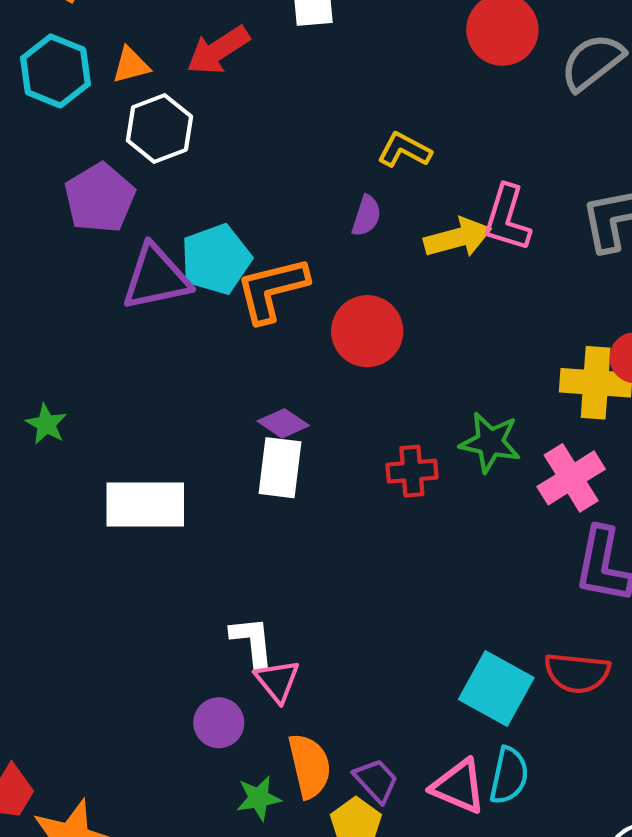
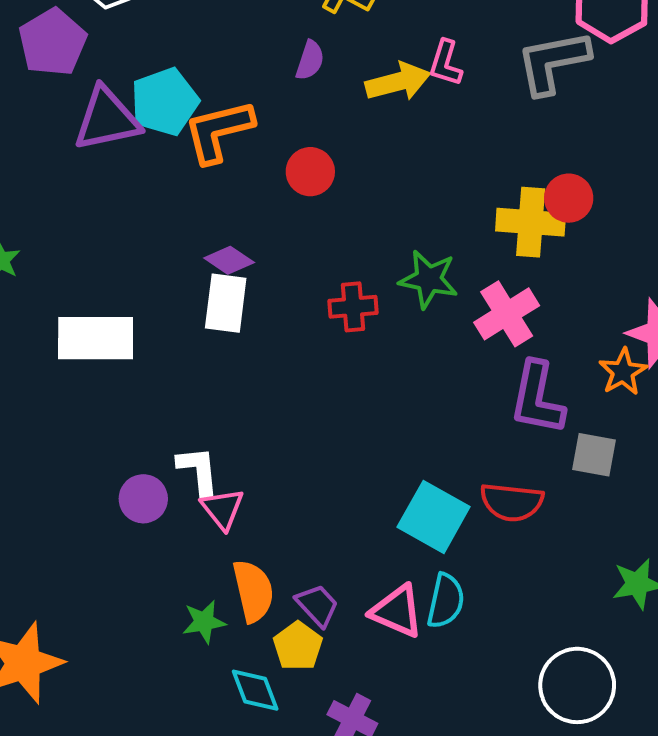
pink L-shape: (507, 218) -> (446, 63), size x0.7
red circle: (367, 331) -> (310, 172), size x0.7
purple circle: (219, 723) -> (143, 499), moved

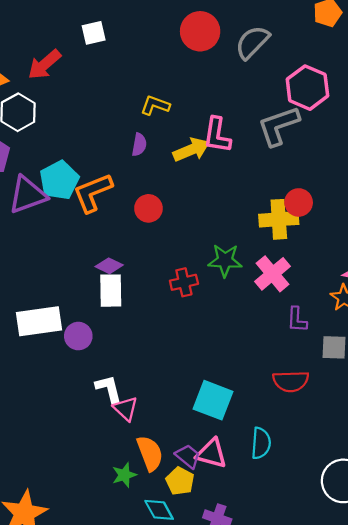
pink L-shape: (446, 63) -> (217, 135), size x1.4
purple L-shape: (537, 398) -> (297, 320), size x0.6
purple circle: (143, 499) -> (78, 336), moved
cyan square: (434, 517) -> (213, 400), moved
pink triangle: (397, 611) -> (211, 453), moved

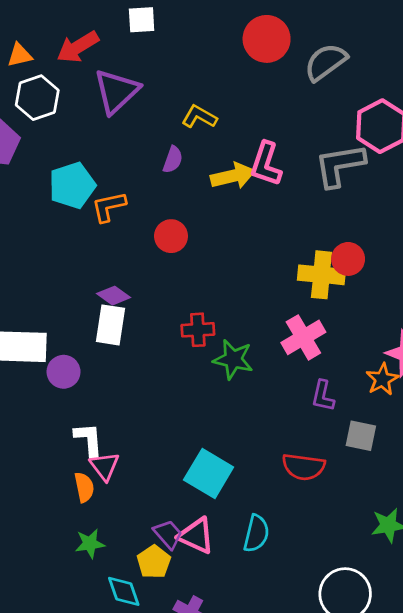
orange L-shape: (93, 193) -> (109, 207), size x0.7
purple triangle: (28, 195) -> (116, 91), moved, turned -33
green star: (225, 260) -> (233, 359), moved
orange semicircle: (150, 453) -> (84, 487), moved, size x0.7

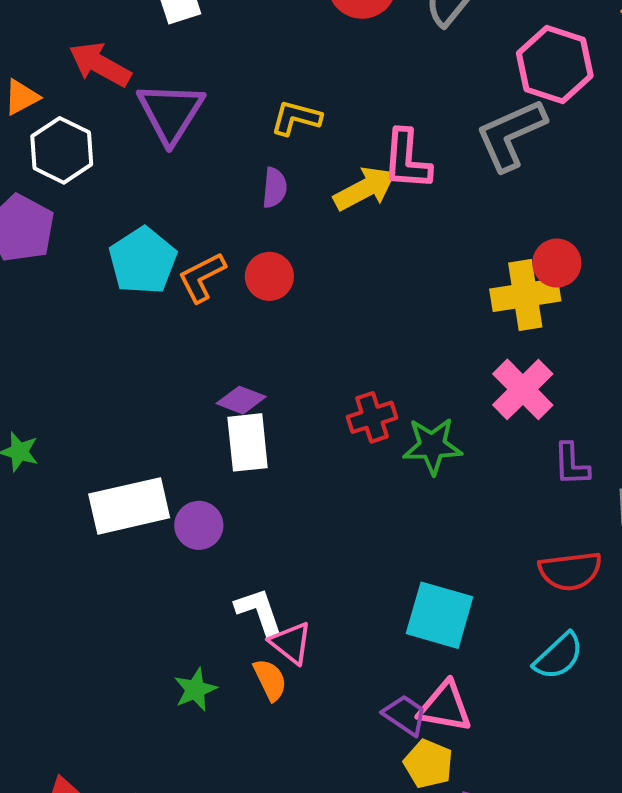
red arrow: (78, 47) -> (100, 64), turned 75
red circle: (171, 236) -> (269, 276), moved
cyan semicircle: (256, 533) -> (559, 656), moved, turned 48
green star: (90, 544) -> (195, 690), moved
yellow pentagon: (154, 562) -> (428, 764), moved

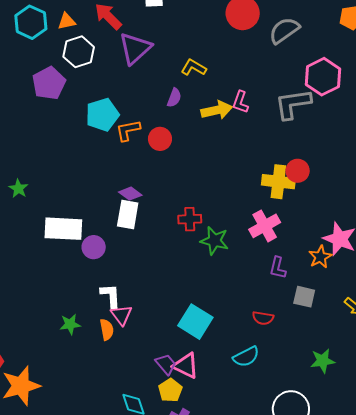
pink L-shape: (407, 160) -> (240, 102), size x0.7
red semicircle: (570, 571) -> (263, 318), size x0.7

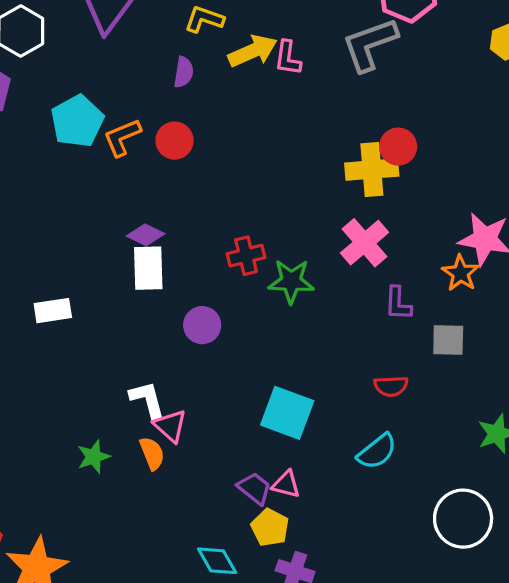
yellow arrow: (217, 110) -> (253, 51), moved
white rectangle: (63, 229) -> (53, 311), size x0.6
purple circle: (94, 247) -> (202, 325), moved
pink triangle: (186, 366) -> (286, 484), size x0.7

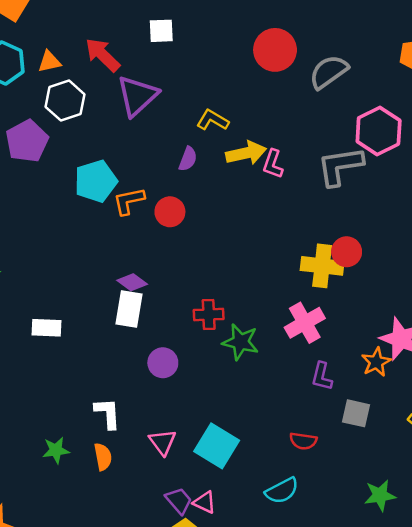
pink triangle: (170, 426) -> (163, 442), moved

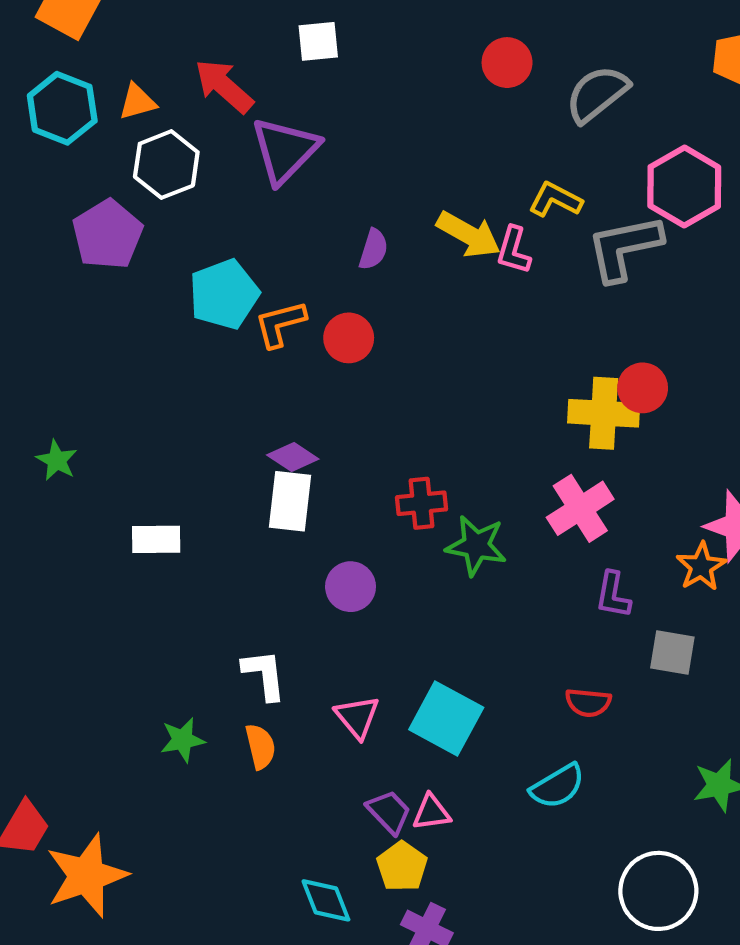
red circle: (275, 50) -> (507, 63), size x0.7
yellow L-shape: (213, 120) -> (555, 200), moved
yellow arrow: (246, 153) -> (469, 235), turned 45
pink triangle: (205, 502) -> (431, 812), turned -30

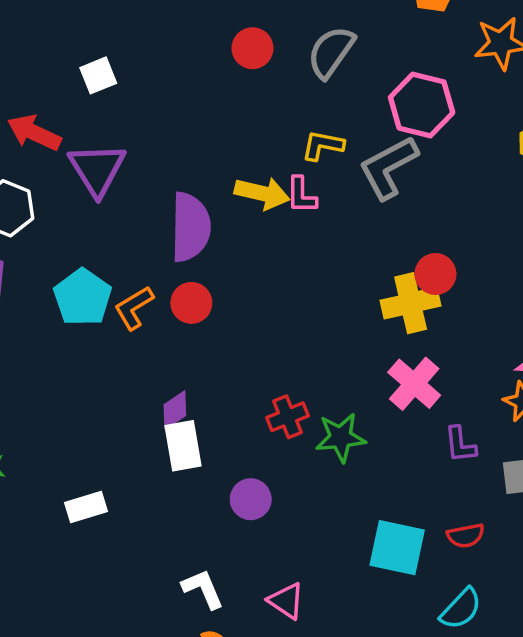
purple semicircle: (373, 249) -> (190, 227), size x2.0
purple diamond: (293, 457) -> (175, 410), turned -51
cyan square: (446, 718) -> (397, 548), moved

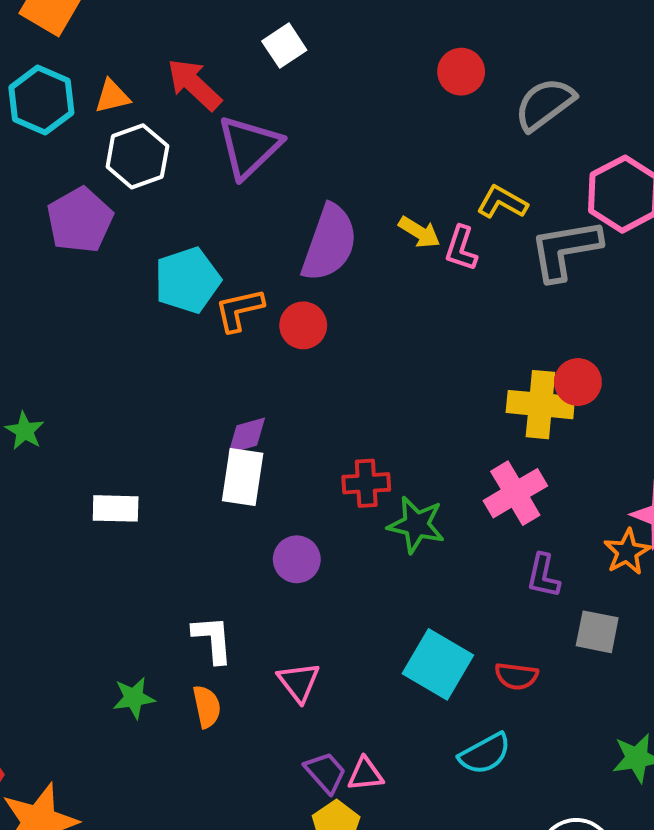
white square: (98, 75) -> (284, 46), turned -30
yellow arrow: (262, 193) -> (419, 232), size x0.7

